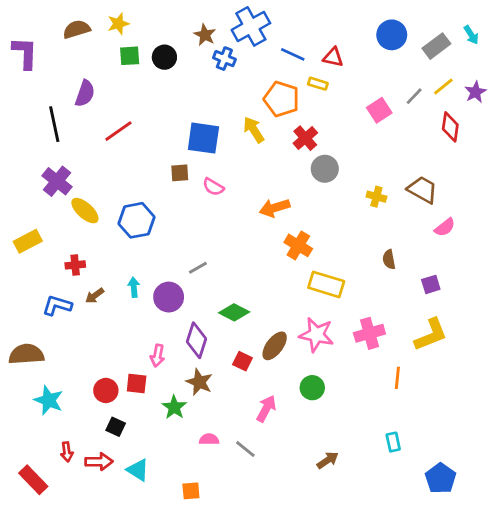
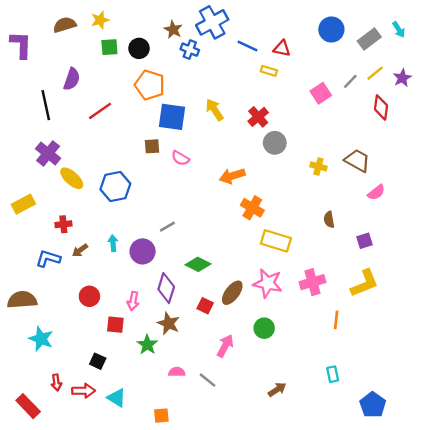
orange pentagon: (282, 99) -> (150, 85), moved
red circle: (106, 390) -> (89, 296), moved

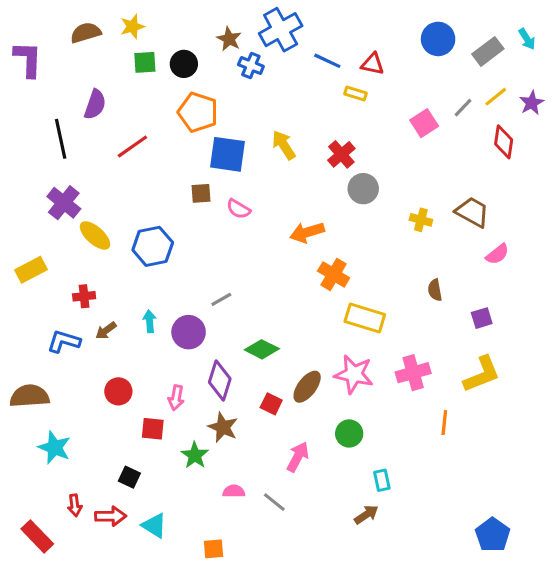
cyan rectangle: (333, 374) -> (382, 480), moved

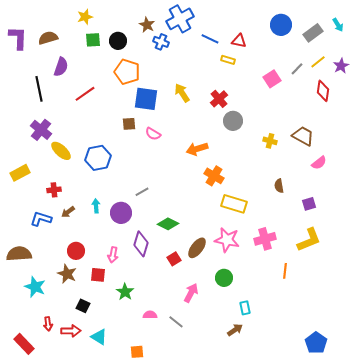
brown semicircle: (86, 33) -> (48, 38), moved
red square: (271, 404) -> (174, 259), turned 32
brown star: (223, 427) -> (67, 274), moved

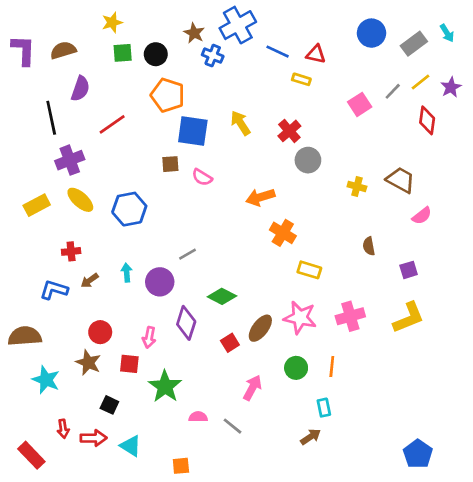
purple cross: (41, 130) -> (70, 160), moved, turned 30
yellow rectangle: (20, 173) -> (37, 205), moved
yellow rectangle: (234, 204) -> (309, 270), size x0.7
orange line: (285, 271) -> (332, 367), moved
green star: (125, 292) -> (165, 386), size x1.4

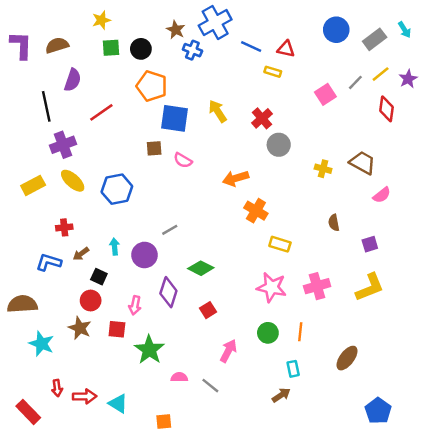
brown ellipse: (260, 328) -> (347, 358), moved
black square: (109, 405) -> (99, 277), moved

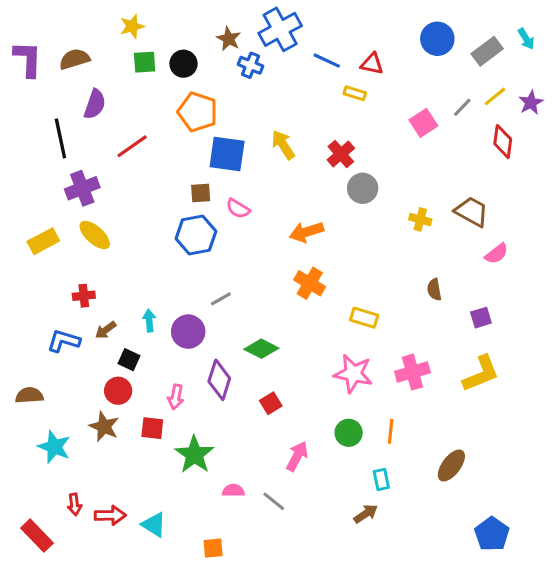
blue hexagon: (117, 189) -> (196, 235), moved
orange cross: (256, 211) -> (310, 283), moved
brown semicircle: (22, 304) -> (29, 395), size x0.7

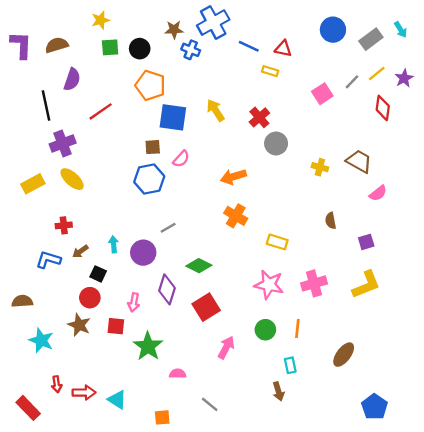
brown star: (229, 39) -> (174, 30), turned -30
pink semicircle: (238, 209) -> (181, 159), turned -78
red square: (271, 403) -> (206, 307), size x1.6
gray line: (274, 501) -> (210, 404), moved
brown arrow: (366, 514) -> (278, 391), turned 108

